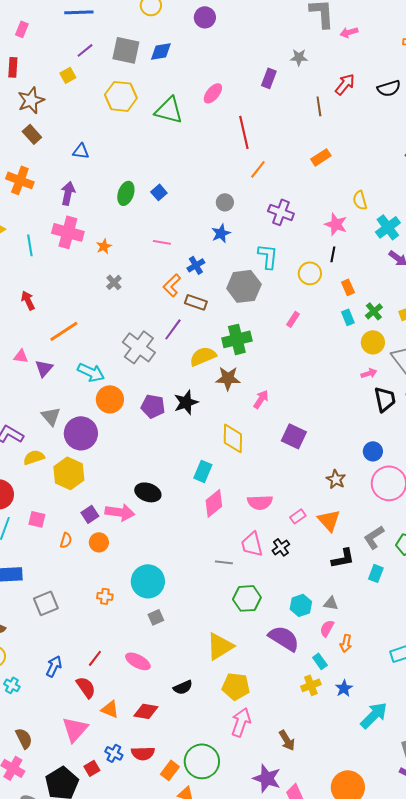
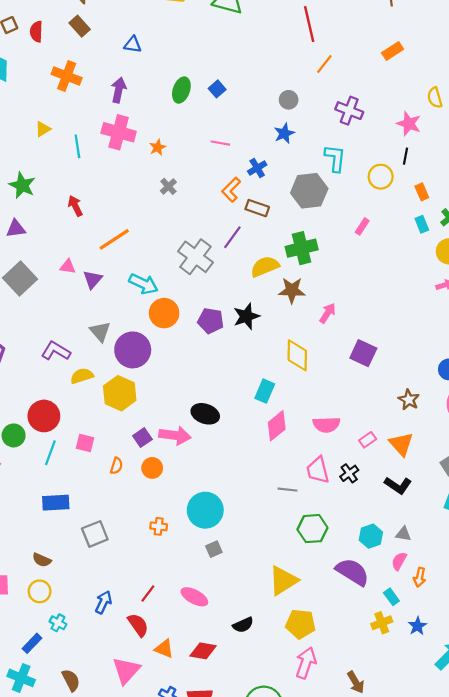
black L-shape: (343, 558) -> (398, 485), moved, turned 45

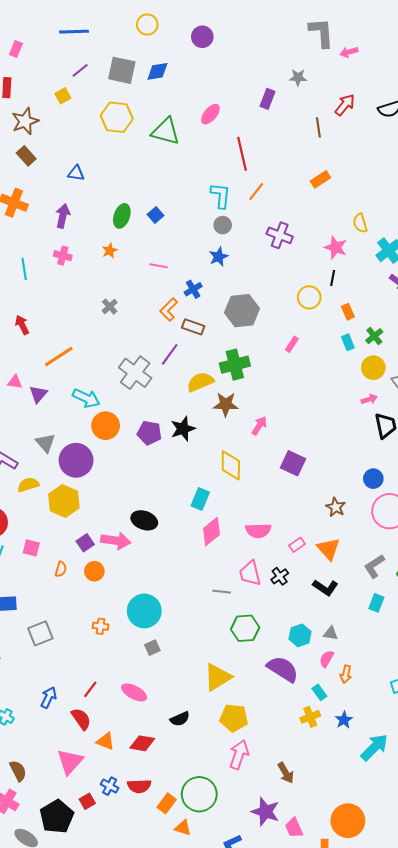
pink cross: (119, 132) -> (63, 256), size x0.6
orange star: (158, 147) -> (110, 251), moved
cyan L-shape: (335, 158) -> (221, 196), moved

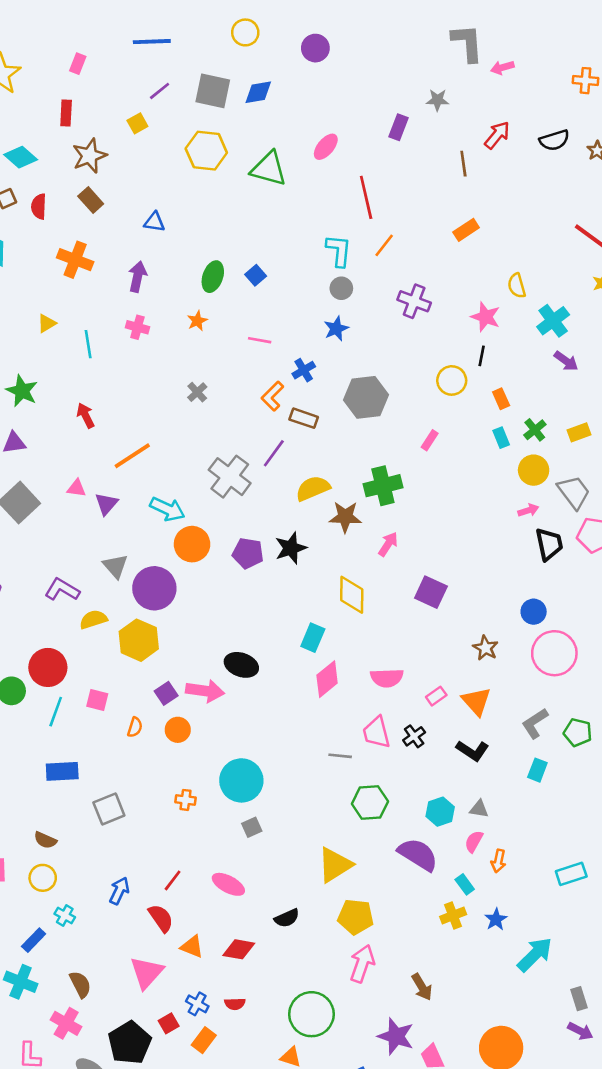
green cross: (235, 365) -> (383, 486), moved
red semicircle: (139, 786) -> (235, 1004), size x0.7
orange rectangle: (167, 803) -> (204, 1040), moved

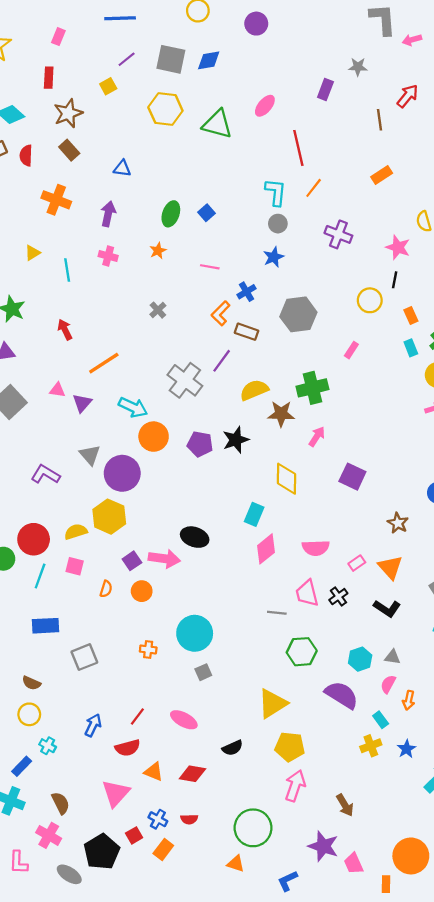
yellow semicircle: (93, 619) -> (76, 532), moved
red semicircle: (161, 918) -> (128, 748), turned 110

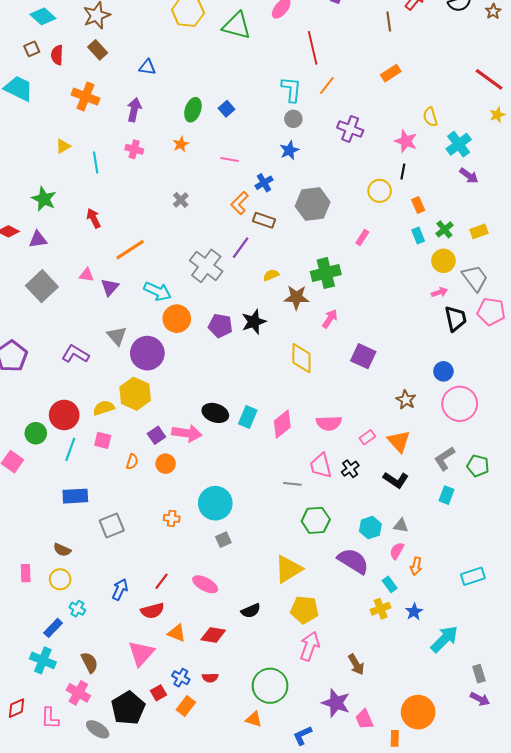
yellow semicircle: (254, 390) -> (271, 275), size x0.6
cyan rectangle: (254, 514) -> (248, 417), moved

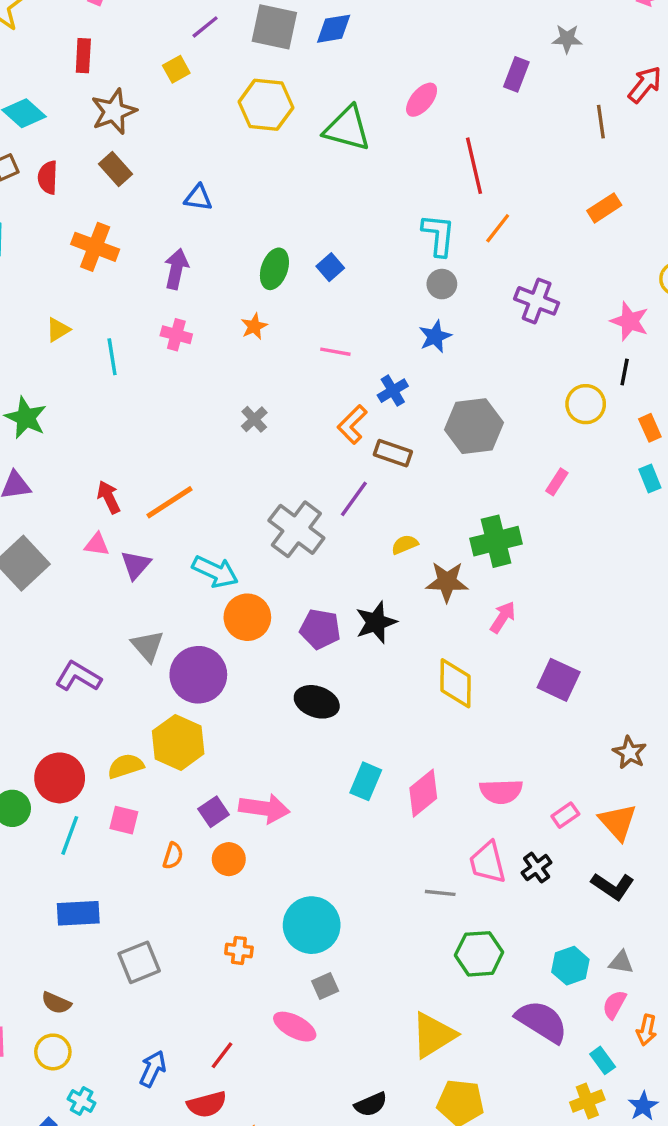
red arrow: (94, 218) -> (109, 497), moved
black ellipse: (215, 413) -> (317, 702), moved
pink ellipse: (205, 584) -> (295, 1027), moved

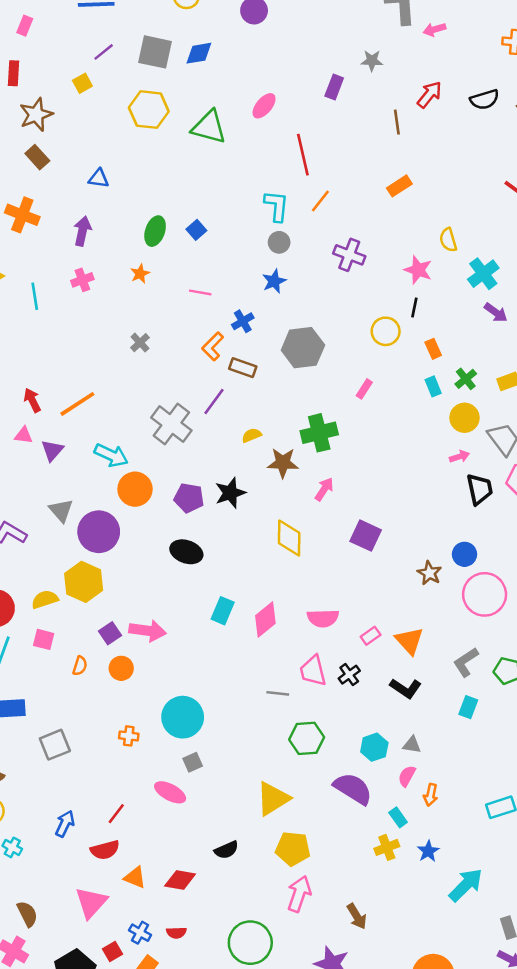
pink cross: (176, 335) -> (82, 280), turned -35
brown star: (630, 753) -> (429, 573), moved

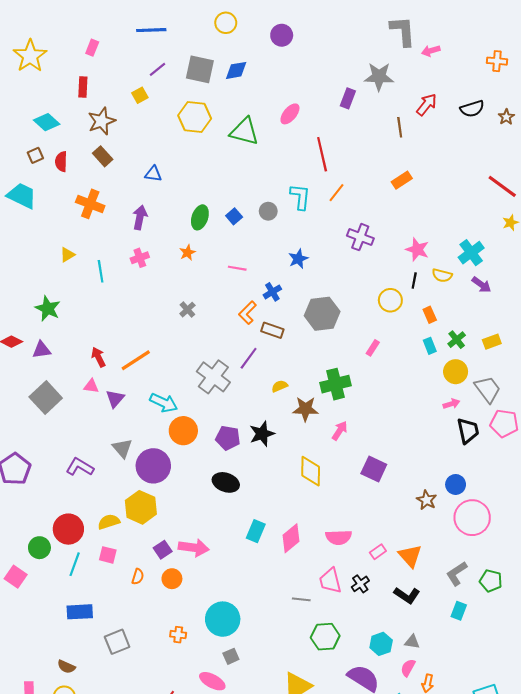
gray star: (372, 61) -> (379, 77), size x1.6
yellow semicircle: (448, 240) -> (442, 275), moved, turned -60
gray circle: (279, 242) -> (268, 211), moved

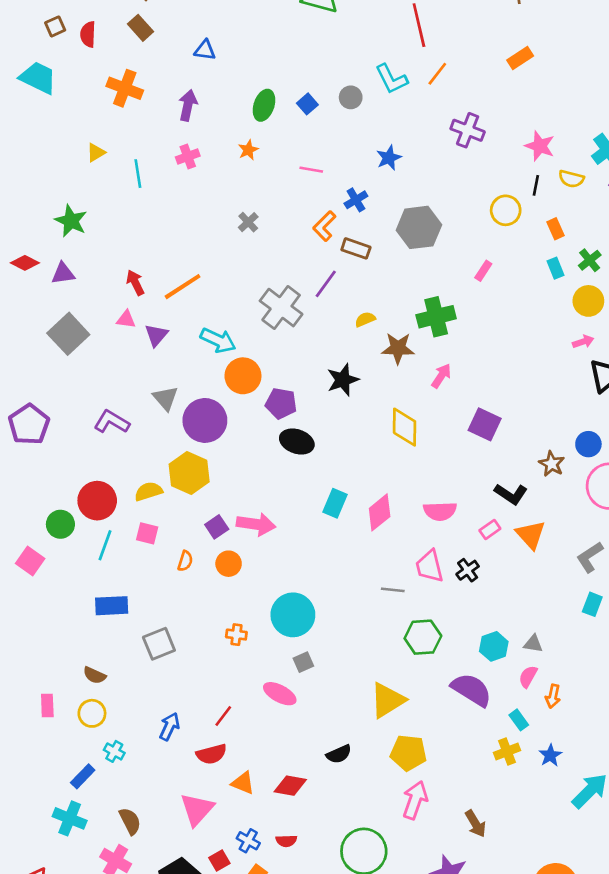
cyan L-shape: (300, 197) -> (391, 79), turned 148
purple pentagon: (228, 438) -> (281, 403), moved
black L-shape: (407, 595) -> (511, 494), moved

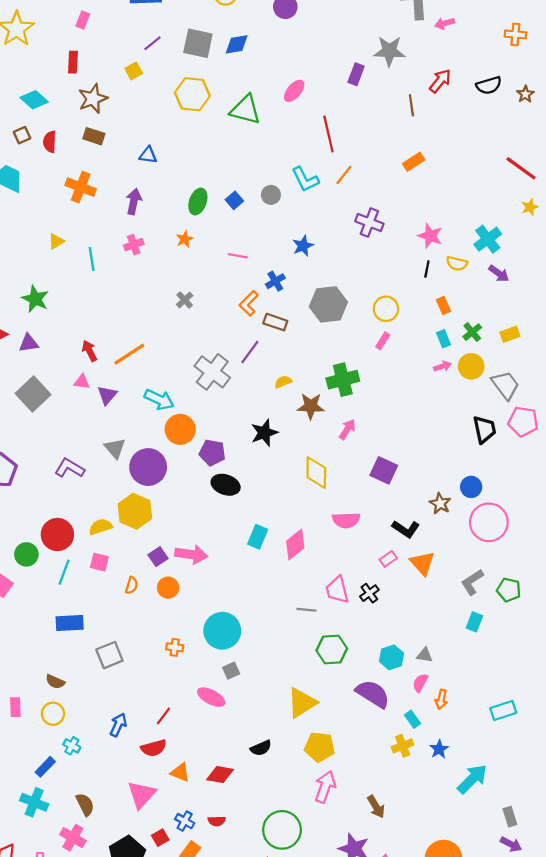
brown rectangle: (141, 28) -> (94, 136), turned -30
yellow circle: (506, 210) -> (386, 309), moved
pink arrow: (583, 342) -> (442, 366), moved
pink semicircle: (440, 511) -> (346, 520), moved

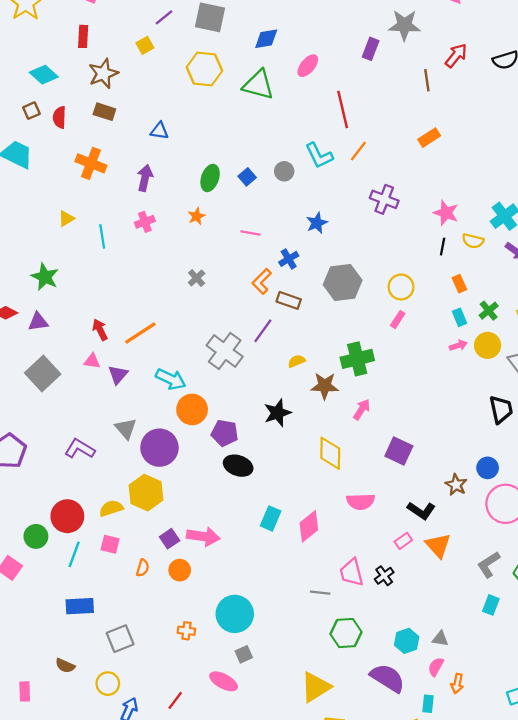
blue diamond: (237, 44) -> (266, 39), moved
yellow circle: (53, 714) -> (108, 684), moved
cyan rectangle: (413, 719) -> (428, 704), turned 42

